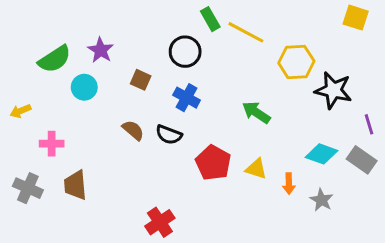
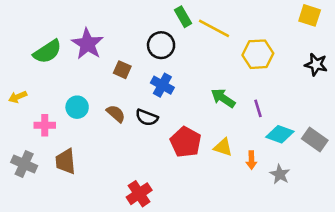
purple star: (101, 50) -> (87, 44), size x1.4
cyan circle: (84, 87) -> (77, 107), moved
black star: (333, 90) -> (316, 65), moved, size x0.7
purple line: (369, 124) -> (258, 108), moved

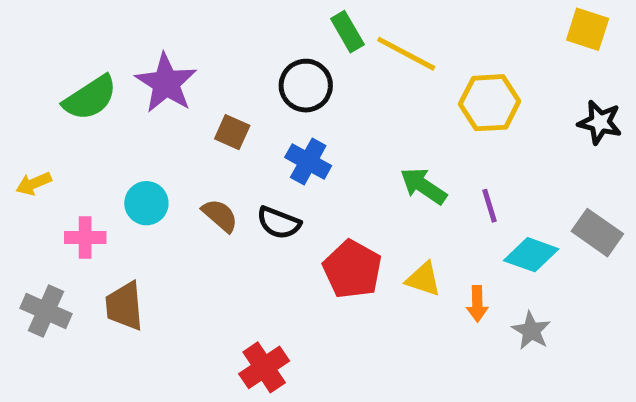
gray rectangle: (315, 139) -> (597, 233), moved

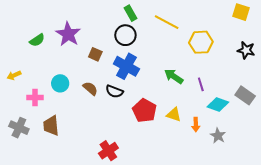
green rectangle: (347, 32) -> (130, 13), moved
green semicircle: (90, 98) -> (37, 40), size x0.7
blue cross: (308, 162) -> (126, 66), size x1.4

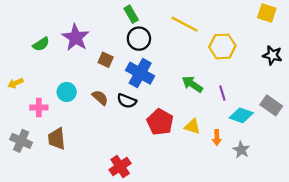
green rectangle: (130, 13) -> (131, 14), moved

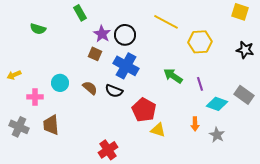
green rectangle: (131, 14) -> (80, 13), moved
purple star: (76, 38) -> (102, 34), moved, size x0.7
green semicircle: (41, 44) -> (38, 29), moved, turned 49
yellow triangle: (192, 126) -> (158, 130), moved

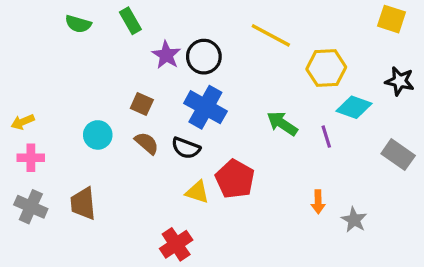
green semicircle: (38, 29) -> (78, 24), moved
brown square: (95, 54) -> (142, 104), moved
pink cross: (35, 97) -> (31, 158), moved
cyan diamond: (217, 104) -> (354, 107), moved
yellow triangle: (158, 130) -> (197, 192), moved

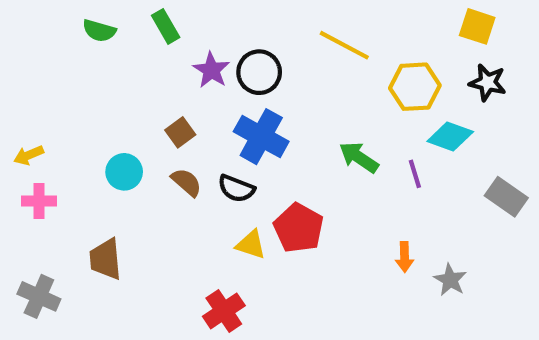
yellow square: (392, 19) -> (477, 26), moved
black star: (400, 81) -> (488, 83), moved
brown square: (142, 104) -> (180, 132), turned 30
gray cross: (31, 207) -> (39, 296), moved

